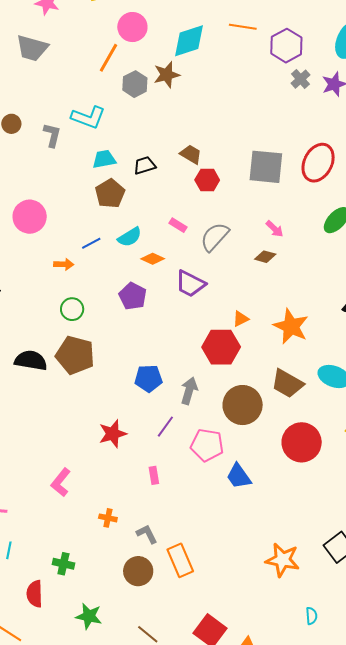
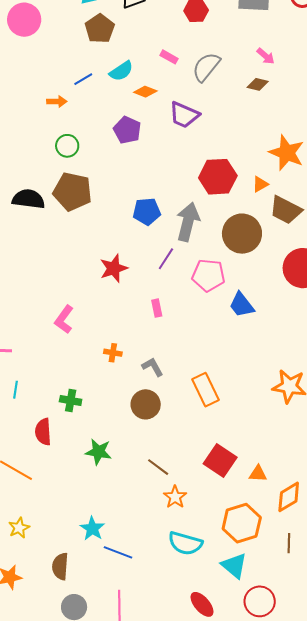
pink circle: (30, 217) -> (24, 20), moved
orange triangle: (241, 319) -> (260, 184), moved
gray arrow: (189, 391) -> (188, 222), size x1.4
orange rectangle: (180, 560) -> (205, 390), moved

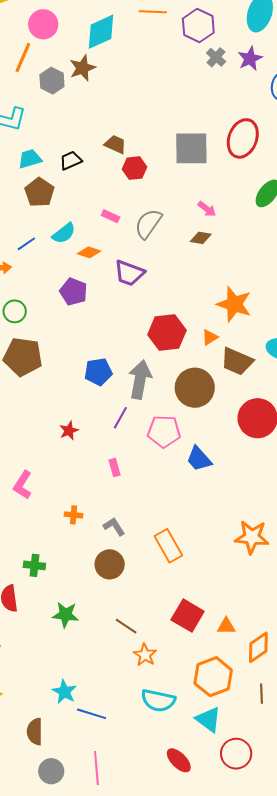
red star: (114, 268) -> (69, 431), size x0.7

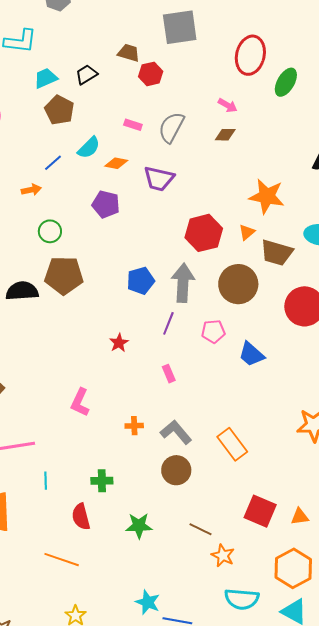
red ellipse: (243, 138) -> (250, 55), moved
gray square: (191, 148) -> (180, 27), moved
pink pentagon: (164, 431) -> (213, 331), size x0.7
gray L-shape: (114, 527) -> (176, 432), size x1.4

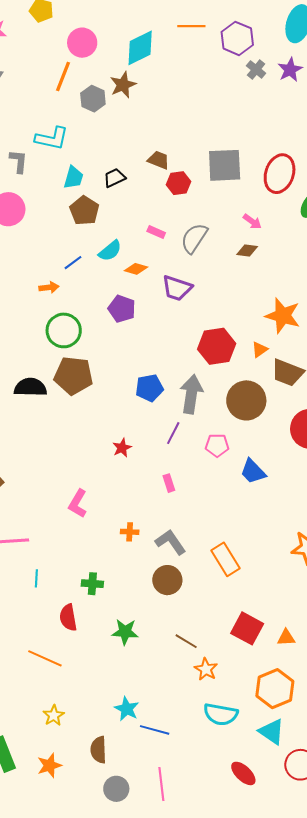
gray square: (180, 27) -> (225, 165), moved
cyan trapezoid: (46, 78) -> (73, 178), turned 125
green circle: (50, 231) -> (64, 330), size x1.5

